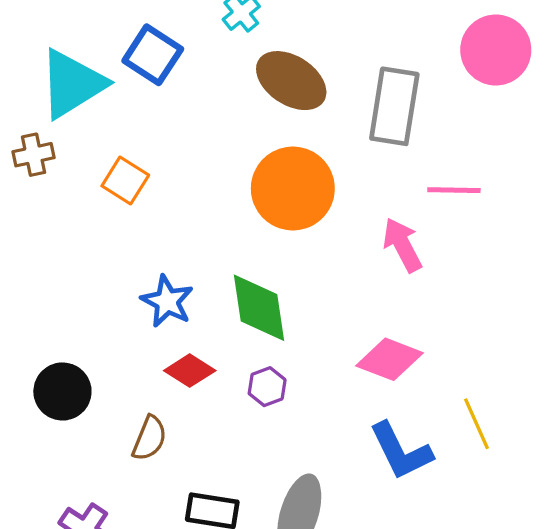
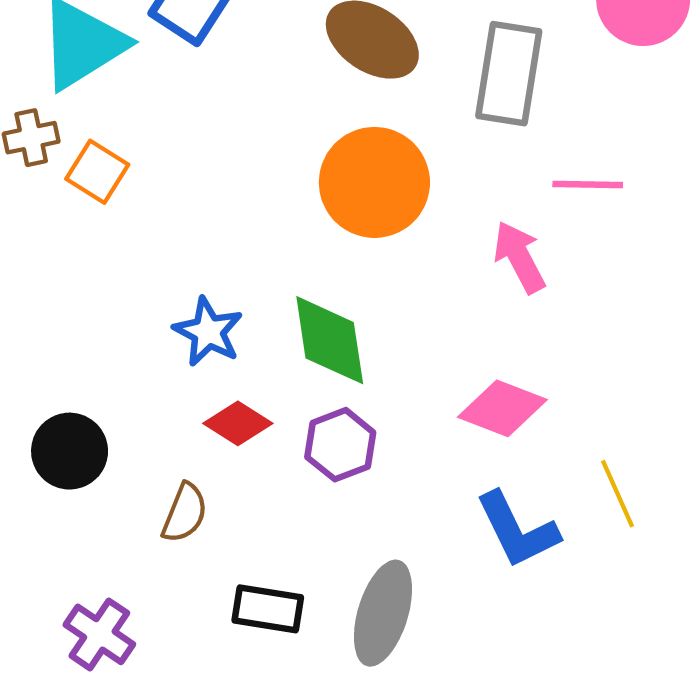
orange square: (125, 180) -> (97, 172), moved
purple hexagon: (267, 387) -> (340, 445), size x1.4

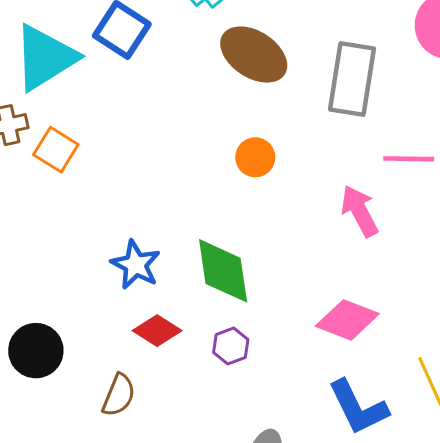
orange circle: (374, 182) -> (255, 157), size x0.5
purple hexagon: (340, 445) -> (231, 346), size x0.7

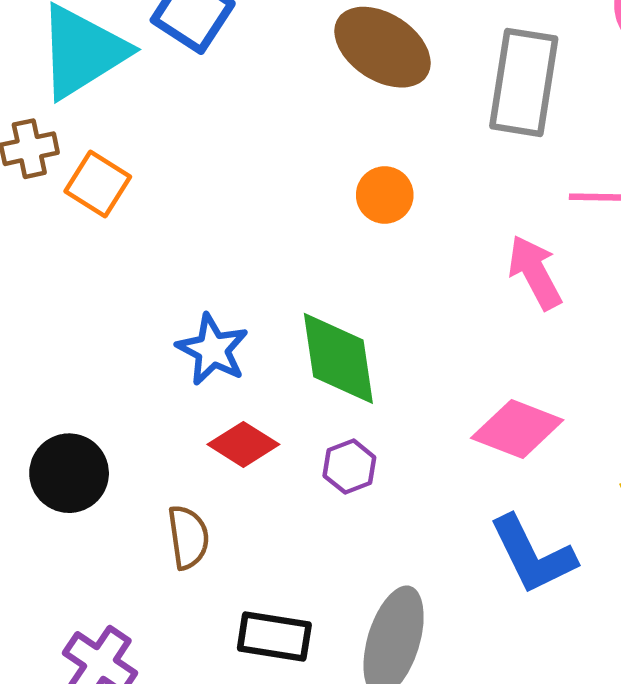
brown semicircle: (119, 395) -> (188, 537), turned -30

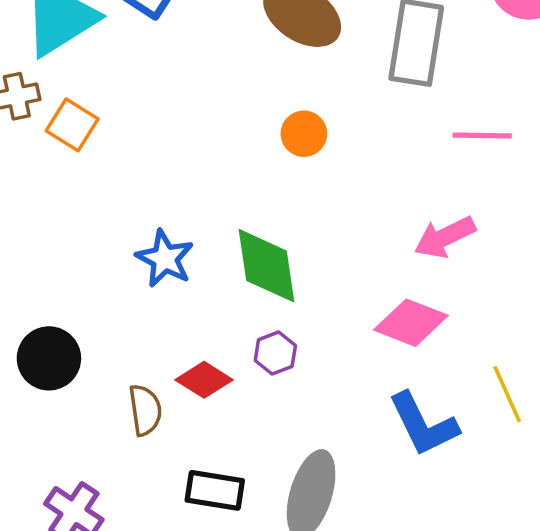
pink arrow: (535, 272) -> (445, 237), moved, turned -88
red diamond: (243, 444) -> (204, 380), moved

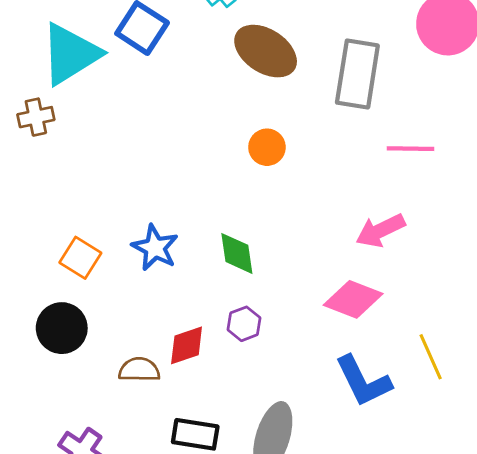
orange square: (72, 125) -> (80, 258), moved
green diamond: (266, 266) -> (237, 253), size x0.7
red diamond: (204, 380) -> (187, 345), turned -51
brown semicircle: (145, 410) -> (139, 370), turned -81

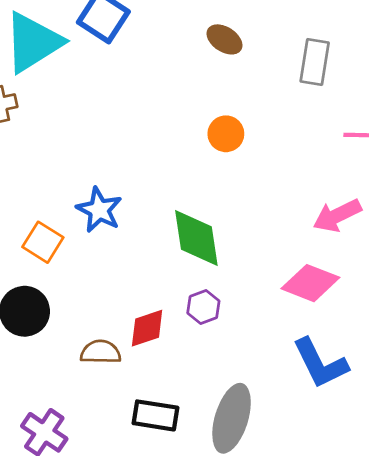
brown ellipse: (266, 51) -> (224, 39), size x0.6
gray rectangle: (357, 74) -> (315, 62), size x0.7
blue star: (155, 248) -> (99, 210), moved
green diamond: (237, 253) -> (196, 238), size x1.4

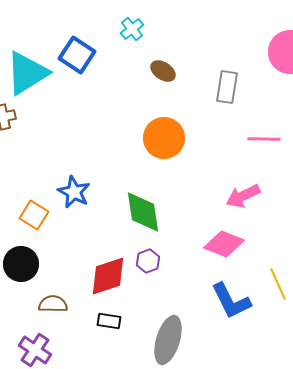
orange circle: (226, 134) -> (164, 138), size x1.6
red diamond: (147, 328) -> (108, 276), size x1.4
brown semicircle: (101, 352) -> (53, 304), moved
black rectangle: (155, 415) -> (109, 321), moved, size x0.7

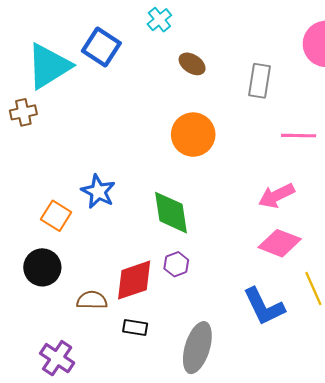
pink diamond: (224, 244) -> (280, 243), moved
brown semicircle: (53, 304) -> (92, 300), moved

